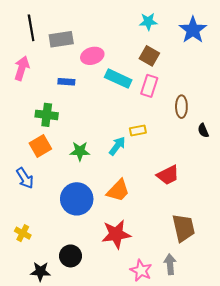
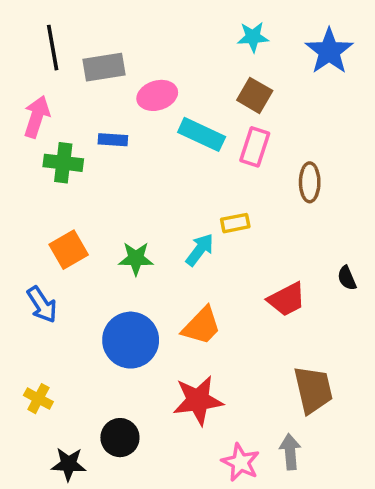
green cross: (47, 115) -> (63, 163), moved
black semicircle: (203, 130) -> (347, 278), moved

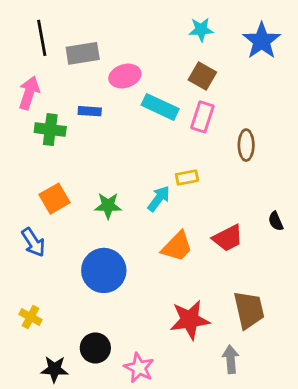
orange trapezoid: (202, 326) -> (177, 247), moved
red star: (198, 400) -> (190, 320), moved
pink star: (241, 462) -> (139, 368), moved

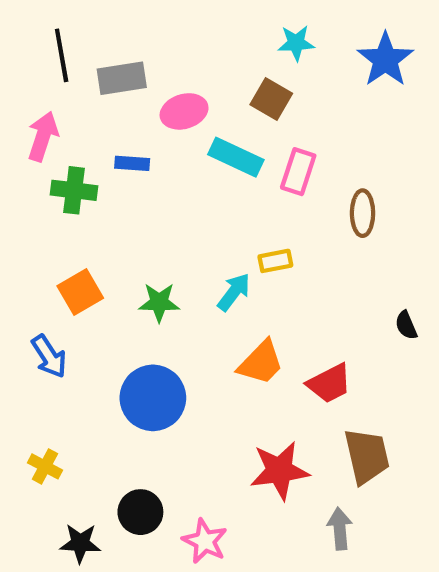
brown square: (202, 76) -> (271, 99), moved
red trapezoid: (228, 238) -> (329, 383), moved

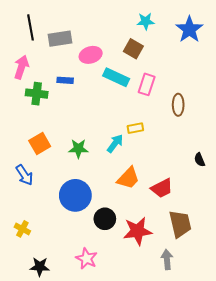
black circle: (140, 512) -> (105, 219), moved
pink star: (205, 541) -> (87, 259), moved

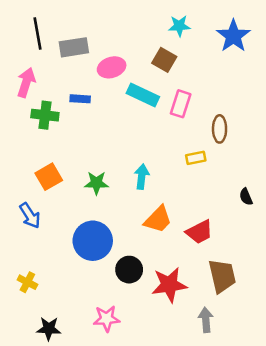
yellow rectangle: (135, 128) -> (196, 158), moved
cyan arrow: (115, 143) -> (142, 177), turned -30
pink star: (87, 259) -> (107, 319), turned -30

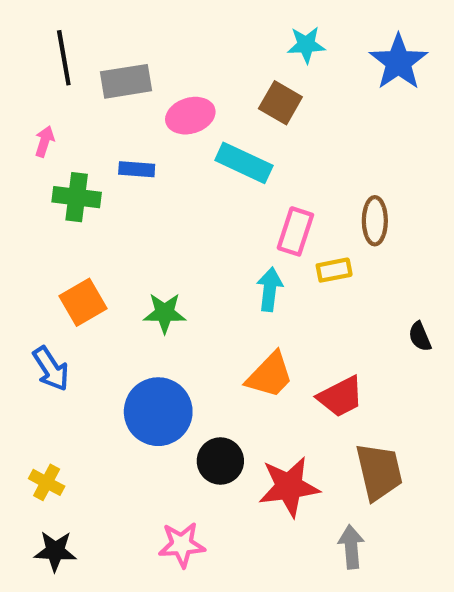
pink arrow: (26, 82) -> (44, 141), size x0.6
pink rectangle: (181, 104) -> (295, 231), moved
cyan arrow: (142, 177) -> (270, 289), moved
black star: (49, 329) -> (55, 551), moved

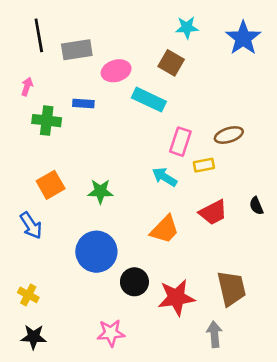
brown ellipse: (375, 221) -> (229, 135), turned 72
cyan arrow: (270, 289) -> (165, 177), turned -65
red trapezoid: (340, 397) -> (213, 212), moved

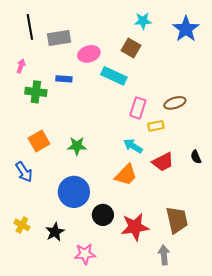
cyan arrow: (165, 177) -> (133, 146), moved
black star: (34, 337) -> (55, 232), moved, turned -30

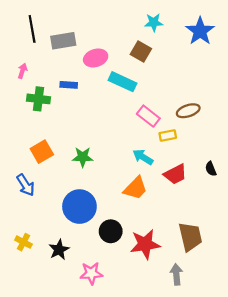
pink rectangle: (138, 108) -> (148, 116), turned -70

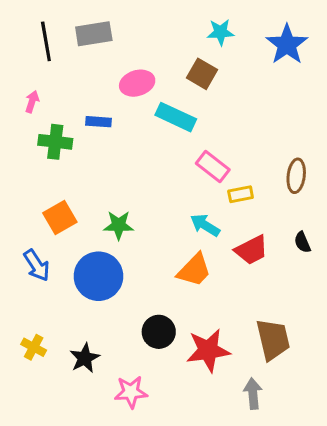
gray rectangle: (63, 41) -> (94, 34), moved
brown ellipse: (188, 111) -> (296, 176), moved, turned -65
blue circle: (79, 207) -> (98, 276), moved

